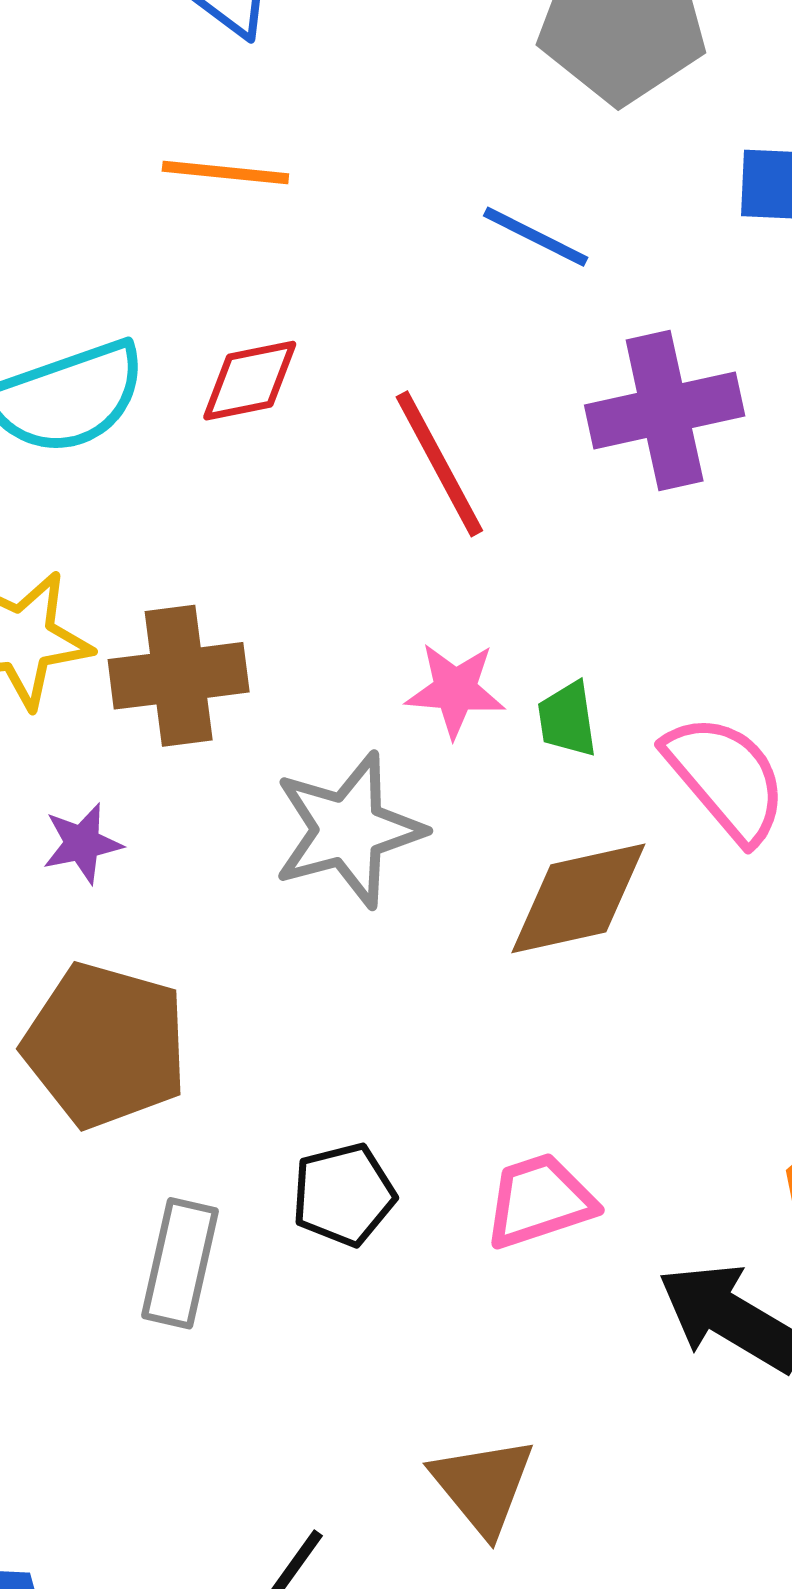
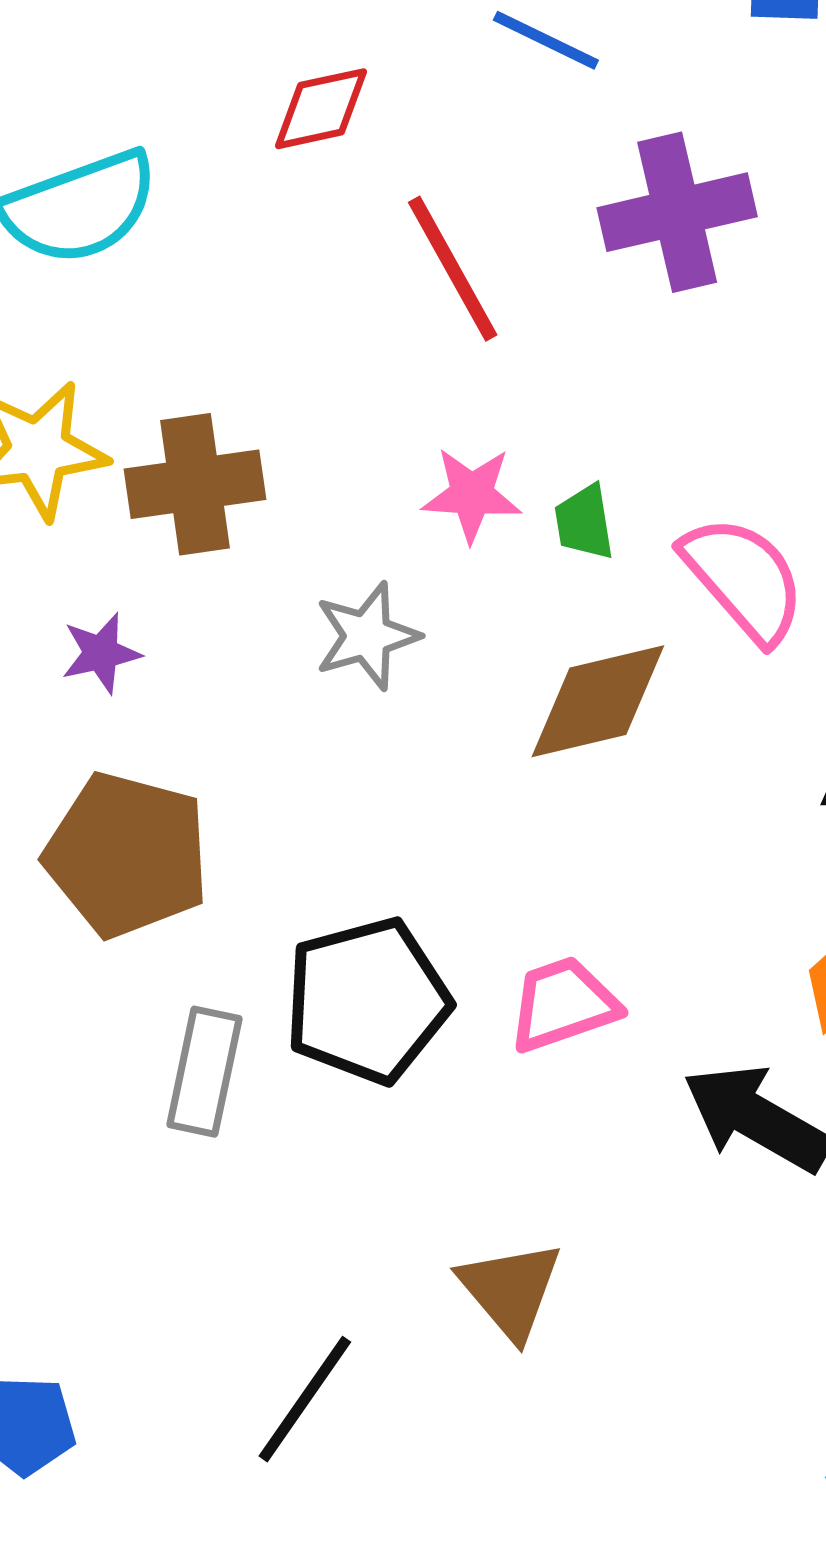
red diamond: (250, 381) -> (321, 109), moved
gray star: (348, 830) -> (367, 636), size x0.7
black pentagon: (344, 1195) -> (367, 1001), size x1.6

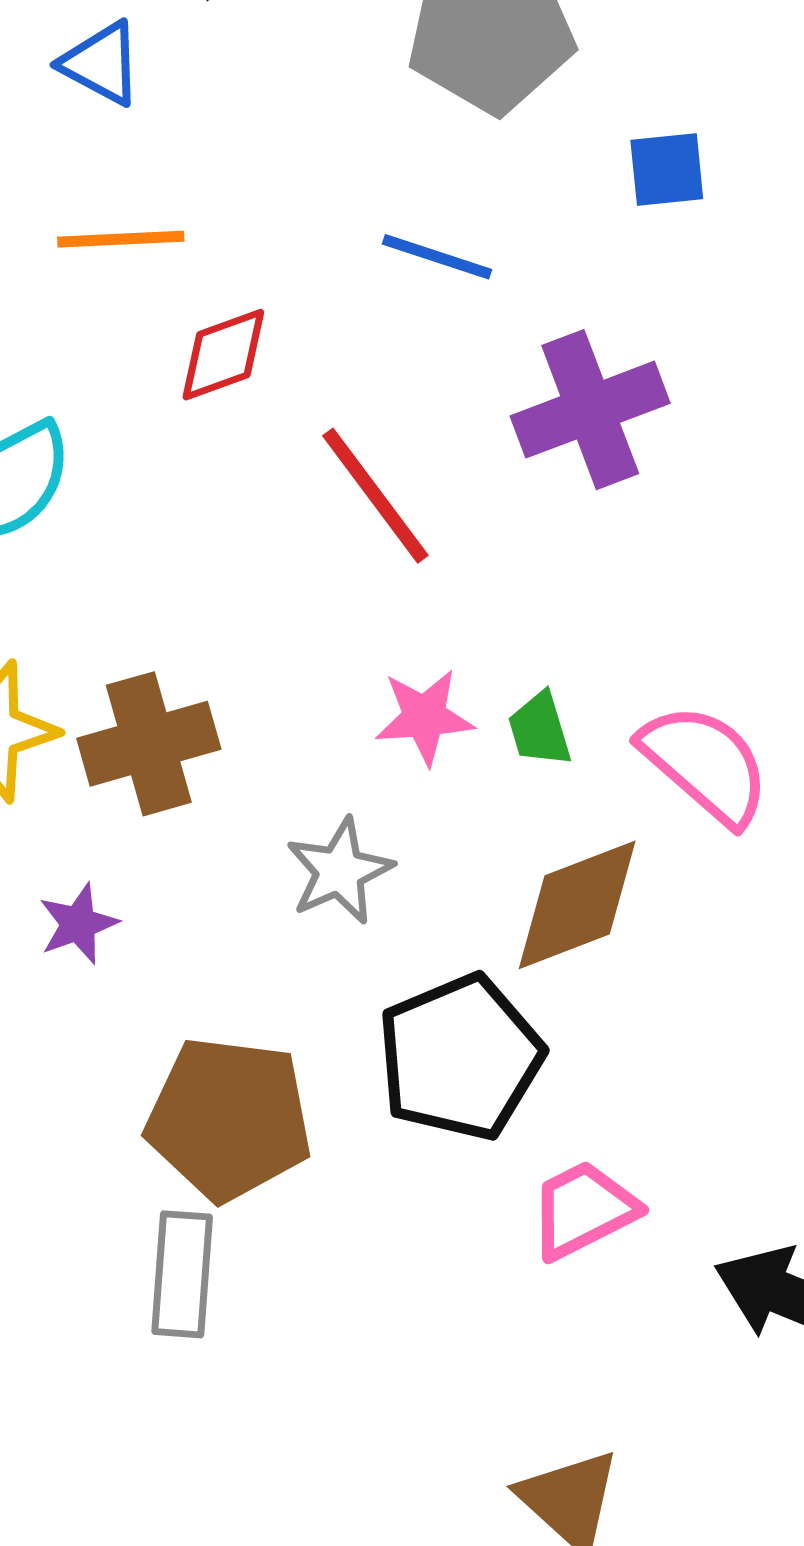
brown pentagon: (127, 855) -> (229, 1119), moved
black pentagon: (367, 1001) -> (460, 1057), moved
gray rectangle: (204, 1072) -> (182, 1274), moved

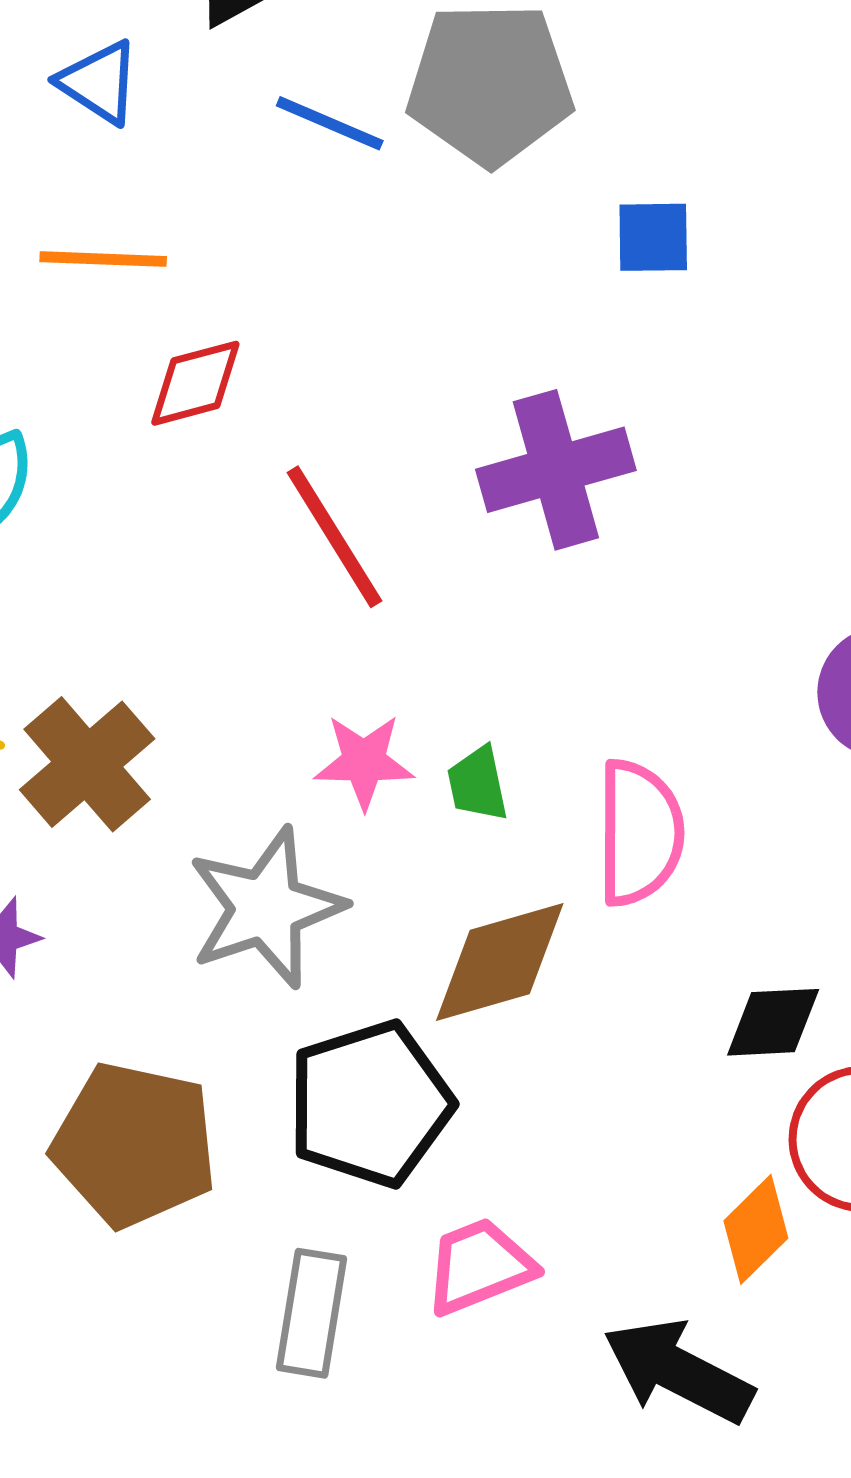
blue line: (437, 257) -> (330, 123), moved
brown cross: (149, 744) -> (87, 764), turned -30
pink semicircle: (705, 764) -> (640, 833), turned 44
gray star: (340, 871) -> (266, 908), size x1.5
gray rectangle: (182, 1274) -> (311, 1313), moved

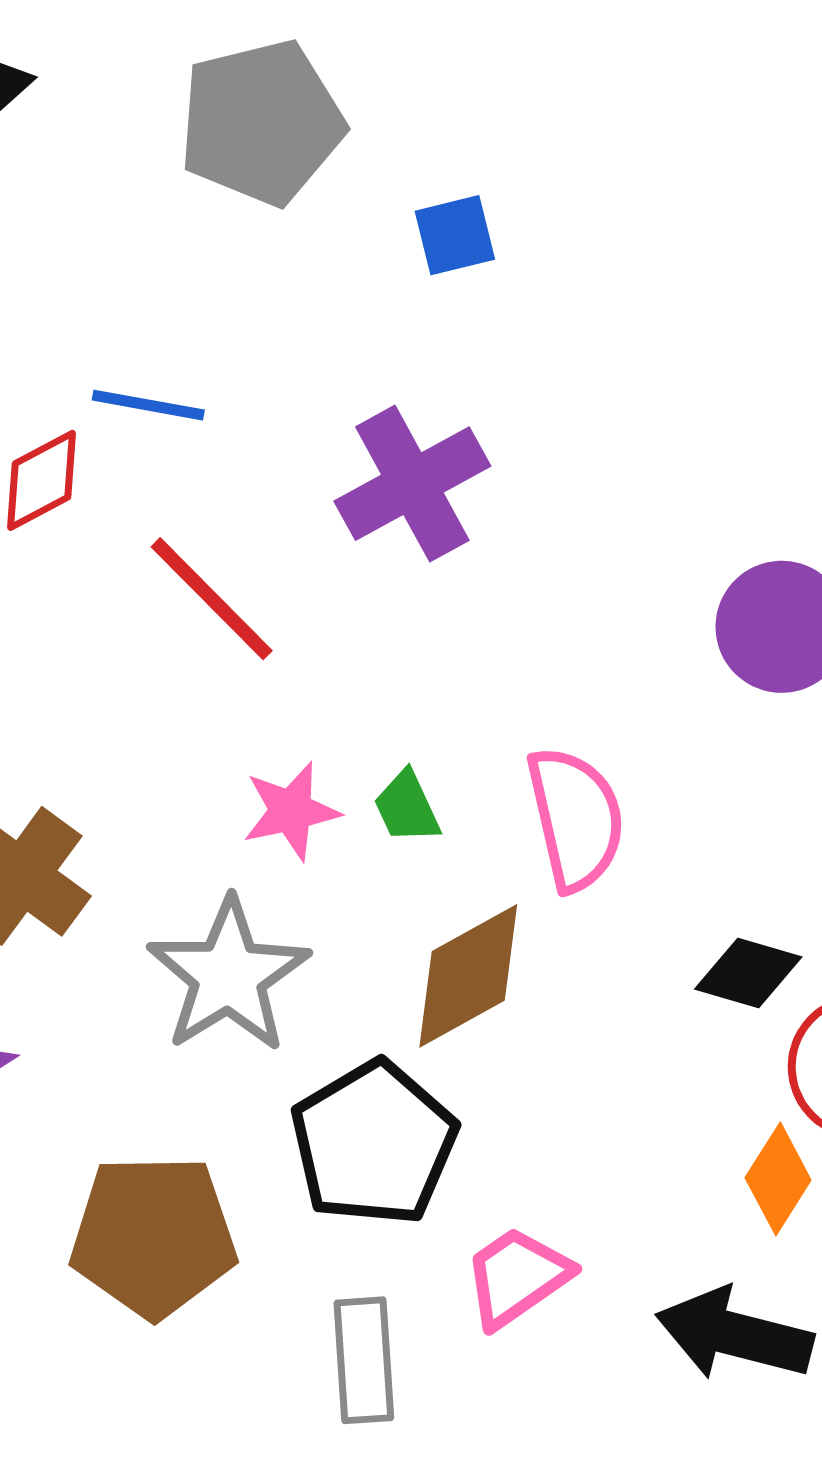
blue line: (330, 123) -> (148, 405), moved
black diamond: (773, 1022) -> (748, 973), turned 32

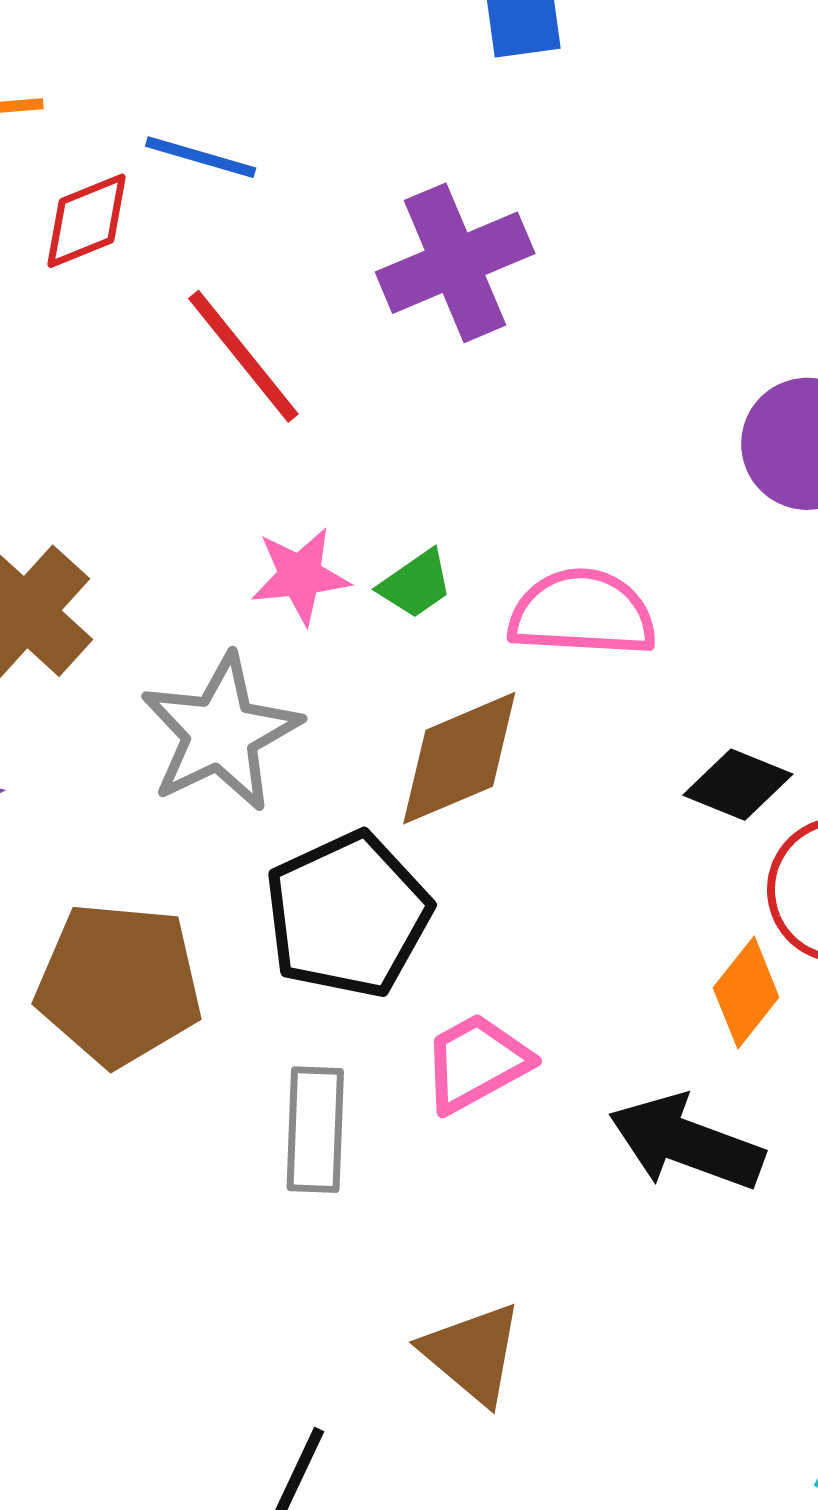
green trapezoid: (407, 807) -> (416, 584), turned -106
pink semicircle: (576, 819) -> (582, 613), turned -80

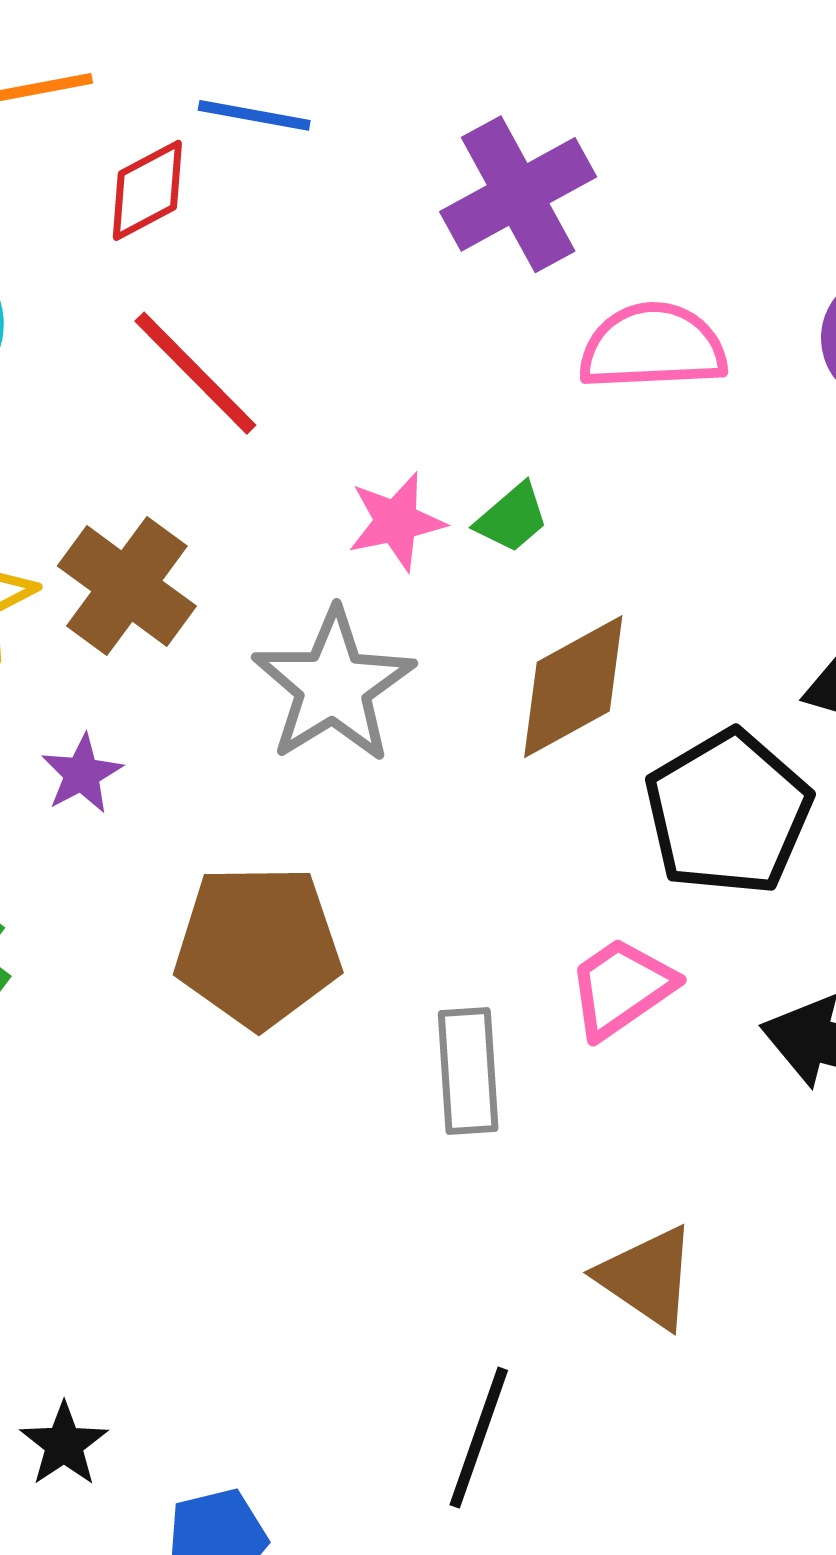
red line: (243, 356) -> (195, 373), moved
pink semicircle: (582, 613) -> (653, 347), moved
black pentagon: (348, 915) -> (728, 813), moved

